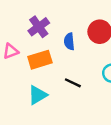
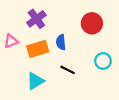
blue semicircle: (69, 41) -> (61, 42), moved

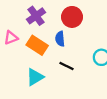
red circle: (92, 23) -> (72, 17), moved
orange rectangle: (38, 49) -> (37, 45), turned 50

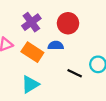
blue semicircle: (60, 39) -> (56, 45), turned 96
black line: (67, 66) -> (75, 73), moved

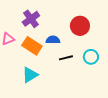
red circle: (68, 23) -> (80, 26), moved
black line: (75, 73) -> (66, 58), moved, turned -40

